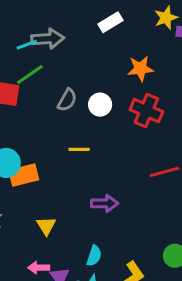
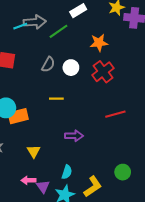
green line: (30, 75) -> (59, 31), moved
red cross: (146, 111) -> (103, 72), turned 30

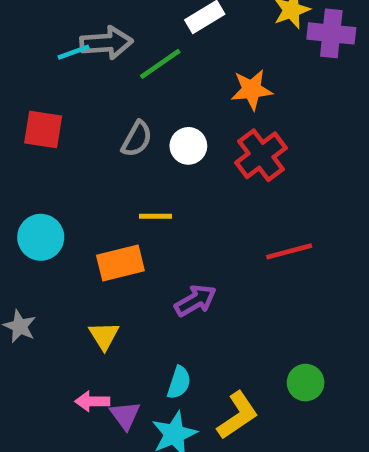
orange rectangle: (18, 116) -> (120, 263), moved
purple arrow: (74, 136) -> (195, 301), turned -30

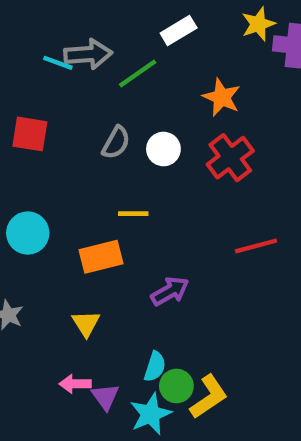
cyan line: (74, 52) -> (58, 63), turned 40
orange star: (252, 90) -> (222, 97), turned 30
green circle: (306, 383) -> (176, 386), moved

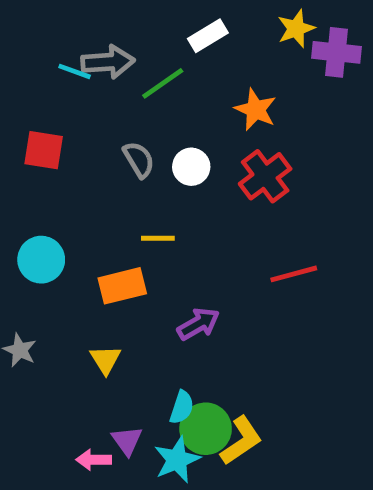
gray semicircle: (116, 143) -> (139, 160), turned -60
pink arrow: (75, 384) -> (94, 460), moved
green circle: (176, 386) -> (206, 429), size x1.4

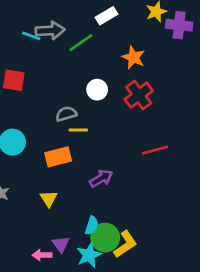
gray semicircle: (139, 160) -> (66, 114), moved, turned -75

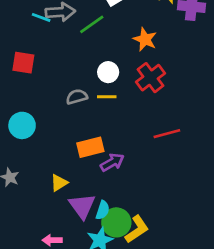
yellow line: (78, 130) -> (107, 97), moved
orange rectangle: (58, 157) -> (90, 147), moved
yellow triangle: (49, 199) -> (59, 183), turned 30
purple triangle: (61, 244) -> (82, 206), moved, size x1.5

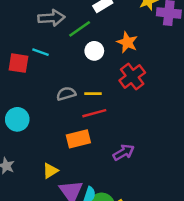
cyan line: (41, 17) -> (40, 52), moved
white circle: (108, 72) -> (94, 51), moved
red line: (167, 134) -> (94, 113), moved
purple arrow: (112, 162) -> (124, 152), moved

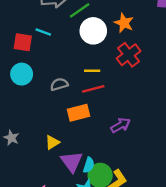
white circle: (94, 51) -> (93, 31), size x1.5
gray semicircle: (66, 94) -> (59, 84), moved
cyan circle: (17, 119) -> (22, 74), moved

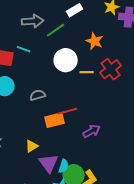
white circle: (93, 31) -> (66, 60), moved
red cross: (129, 55) -> (111, 69), moved
yellow line: (92, 71) -> (87, 72), moved
red line: (93, 89) -> (68, 111), moved

